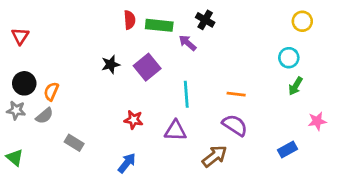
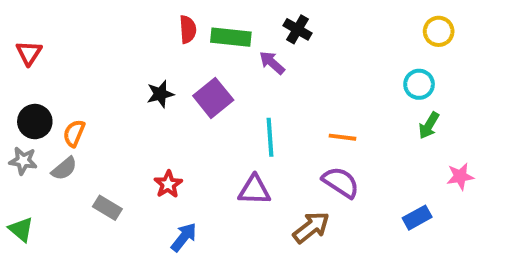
red star: (134, 120) -> (168, 184), moved, turned 30

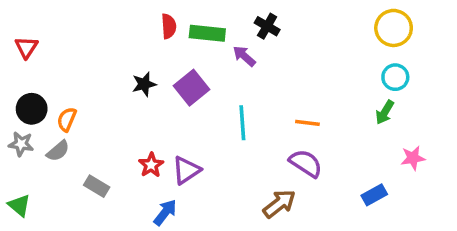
yellow circle: (439, 31) -> (394, 28), size x1.4
cyan circle: (419, 84) -> (395, 77), moved
purple triangle: (254, 190) -> (186, 170), moved, turned -36

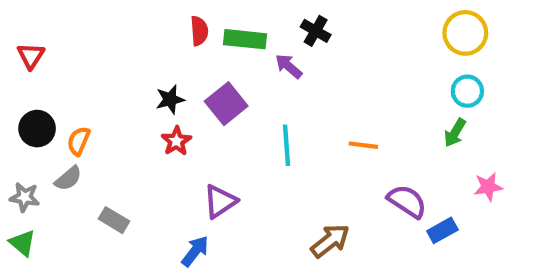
gray star: (21, 144) -> (25, 197), moved
purple semicircle: (306, 163) -> (407, 201), moved
red star: (151, 165) -> (176, 141), moved

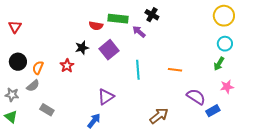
red semicircle: (199, 31) -> (96, 26), moved, turned 104
red star: (176, 141) -> (67, 66), moved
pink star: (488, 187) -> (227, 87), moved
gray rectangle: (114, 220) -> (47, 110), moved

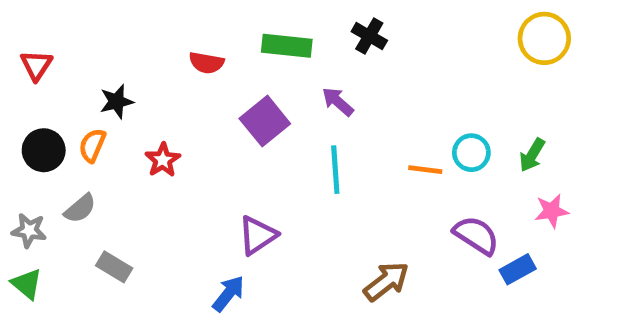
red semicircle: (96, 26) -> (206, 63), moved
purple arrow: (139, 32) -> (338, 102), moved
cyan circle: (225, 44) -> (471, 153), moved
black star: (82, 48) -> (117, 102), moved
orange semicircle: (38, 68) -> (92, 145), moved

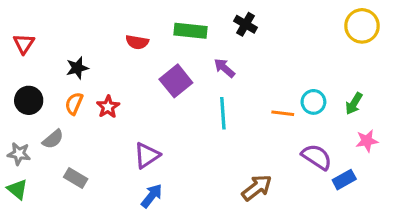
orange semicircle: (92, 145) -> (74, 104), moved
purple triangle: (258, 235) -> (147, 155), moved

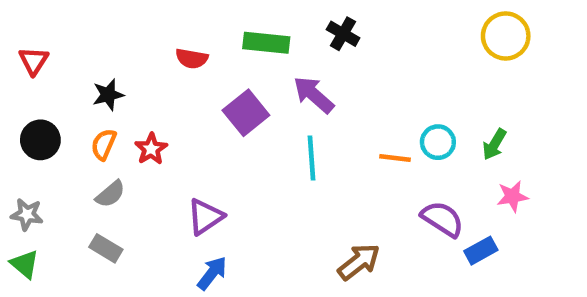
purple arrow: (224, 68) -> (314, 95), size x1.4
gray semicircle: (53, 139) -> (110, 194), moved

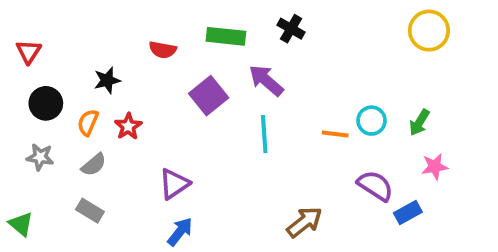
black star: (108, 95) -> (107, 80), moved
black circle: (40, 140) -> (46, 103), moved
gray star: (27, 214) -> (40, 157), moved

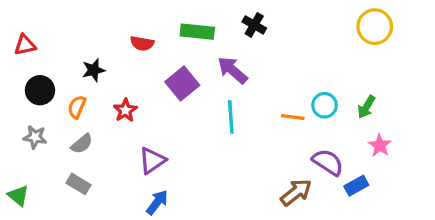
red triangle: (29, 52) -> (25, 45), turned 45
red star: (128, 126) -> (125, 110), moved
pink star: (435, 167) -> (380, 145), turned -30
brown arrow: (304, 222) -> (296, 192), moved

